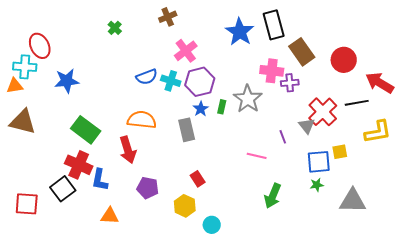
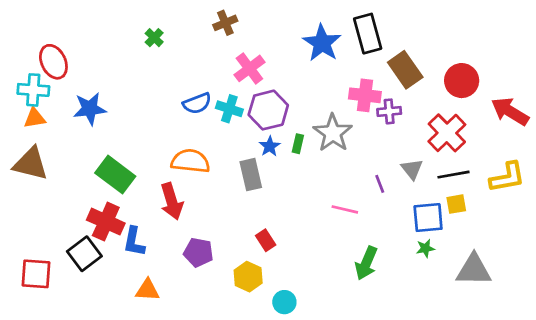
orange triangle: (15, 86) -> (35, 118), moved
black line: (357, 103) -> (454, 175), moved
red cross: (323, 112) -> (447, 133), moved

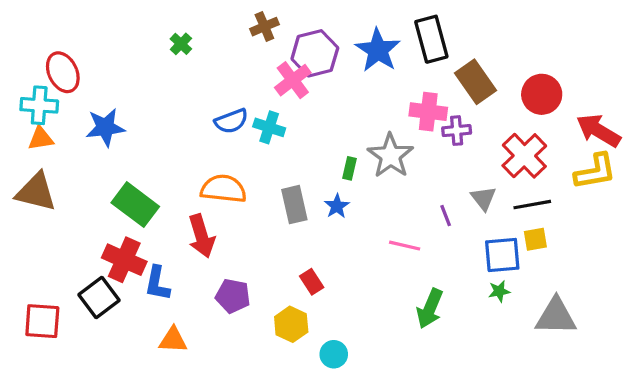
purple hexagon: (268, 110) -> (315, 53), moved
blue star: (270, 146) -> (337, 206), moved
yellow L-shape: (507, 177) -> (595, 171), moved

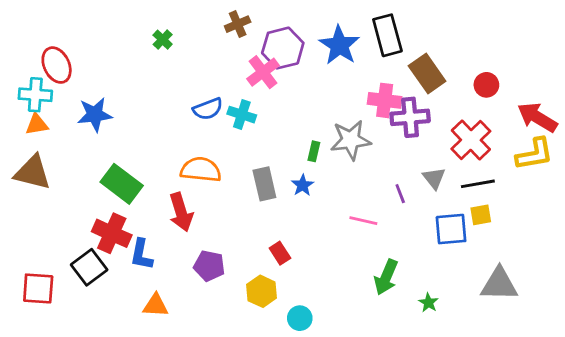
red circle: (542, 94) -> (486, 85), size x0.7
purple cross: (457, 131) -> (410, 117), size x1.5
gray star: (390, 156) -> (351, 140), turned 30
green star: (499, 291) -> (428, 303), moved, turned -30

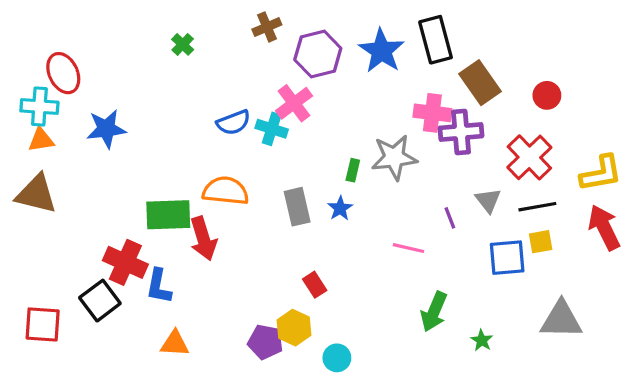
pink cross: (263, 72) -> (294, 103), moved
red arrow: (537, 117) -> (604, 227), moved, turned 33
green rectangle: (122, 184) -> (168, 215), moved, turned -39
purple pentagon: (209, 266) -> (265, 342), moved

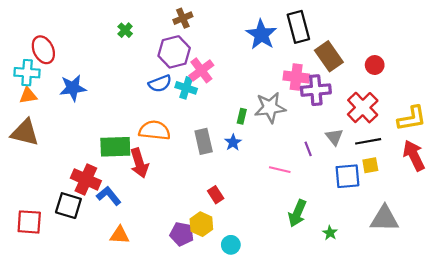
purple hexagon: (318, 54) -> (174, 52), moved
blue L-shape: (159, 286) -> (109, 196), turned 130
black square: (100, 301) -> (68, 206), turned -36

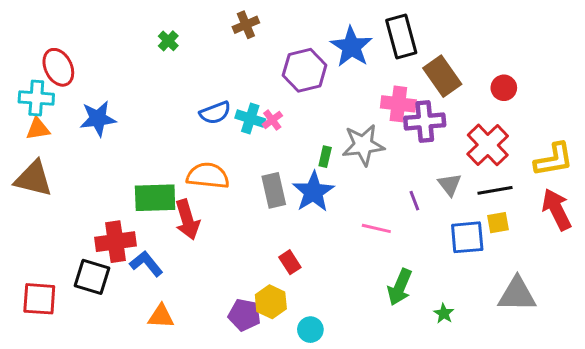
purple hexagon: (174, 52) -> (305, 70), moved
pink cross: (201, 70) -> (272, 120), moved, size x0.6
blue star: (233, 142) -> (313, 192), size x1.8
red cross: (86, 179) -> (115, 242), turned -32

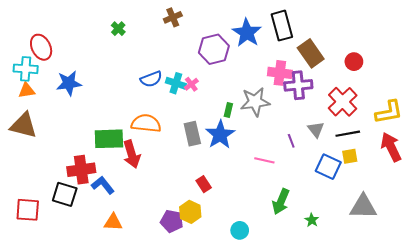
blue square: (467, 237) -> (328, 167), turned 30
cyan circle: (310, 330) -> (240, 230), moved

